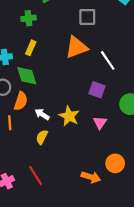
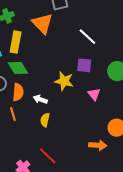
orange triangle: (76, 47) -> (42, 23), moved, turned -40
yellow rectangle: (31, 48) -> (16, 42), size x1.5
yellow star: (69, 116) -> (64, 81), moved

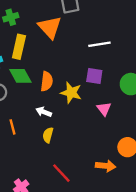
white line: (87, 37) -> (99, 44), turned -54
orange semicircle: (18, 92) -> (47, 81), moved
red line: (48, 156) -> (61, 173), moved

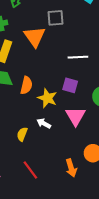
pink triangle: (104, 109) -> (75, 116), size x1.5
white arrow: (44, 112) -> (44, 123), moved
orange arrow: (106, 166) -> (71, 168), turned 60

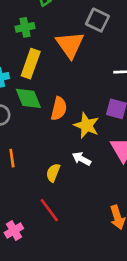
gray square: (55, 18) -> (97, 20), turned 30
red line: (30, 170) -> (49, 210), moved

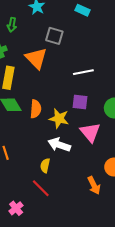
white arrow: (82, 159) -> (59, 145), size x1.5
yellow semicircle: (53, 173) -> (45, 166), moved

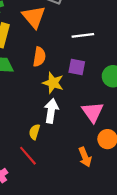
orange semicircle: (36, 109) -> (39, 57), moved
pink triangle: (90, 132) -> (93, 112), moved
white arrow: (59, 145) -> (51, 111), turned 75

